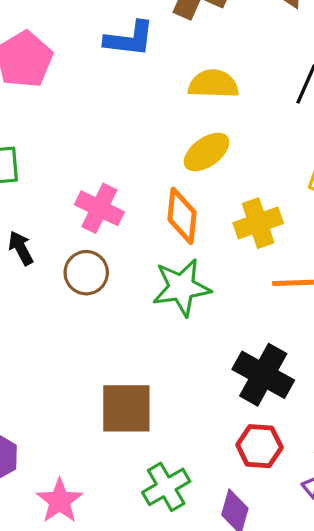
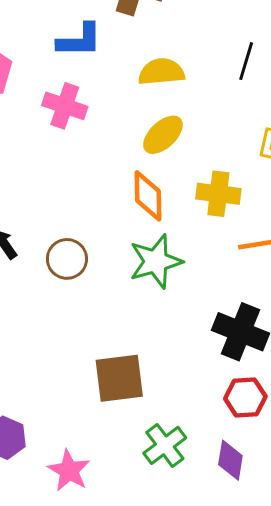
pink cross: (99, 208) -> (65, 106), moved
yellow cross: (258, 223) -> (218, 194), turned 33

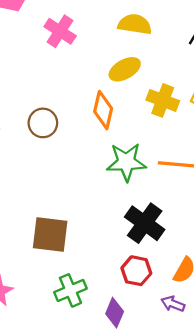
yellow cross: (218, 194) -> (163, 100), moved
brown circle: (67, 259) -> (43, 123), moved
green star: (156, 261) -> (126, 162), moved

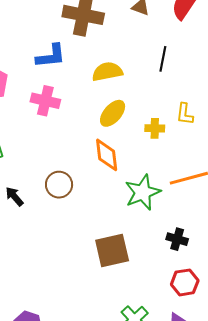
yellow cross: (163, 100) -> (155, 128), size x0.7
black cross: (145, 223) -> (177, 239), size x0.6
brown square: (50, 235) -> (112, 250), moved

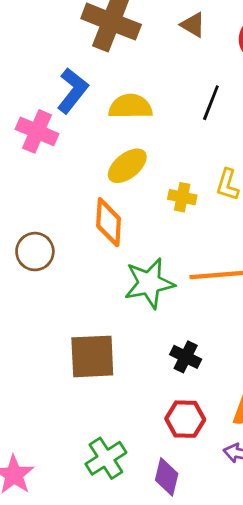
blue L-shape: (51, 56) -> (73, 91), moved, turned -56

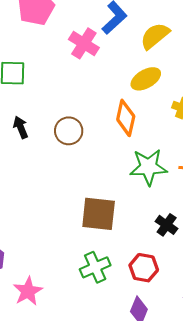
yellow semicircle: (130, 106) -> (155, 36), turned -48
red hexagon: (185, 419) -> (144, 268), moved
green cross: (106, 458) -> (95, 267), moved

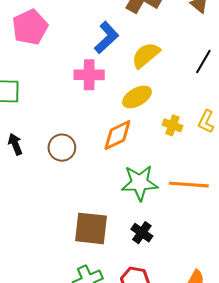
pink cross: (84, 43) -> (89, 75), moved, turned -32
orange diamond: (126, 118) -> (117, 135), turned 52
black cross: (167, 225) -> (142, 233), moved

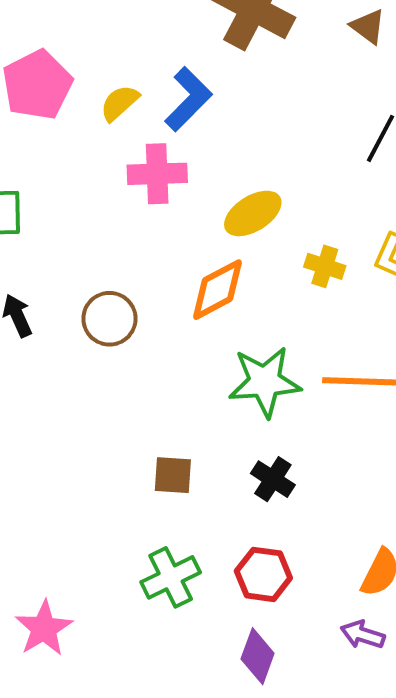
yellow semicircle: (146, 55) -> (120, 103), moved, size x0.7
brown square: (91, 228) -> (173, 475), size x0.6

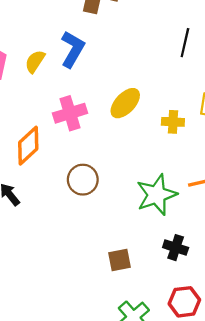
pink cross: (157, 174) -> (70, 113), moved
orange diamond: (217, 290) -> (28, 146), moved
brown circle: (109, 319) -> (83, 180), moved

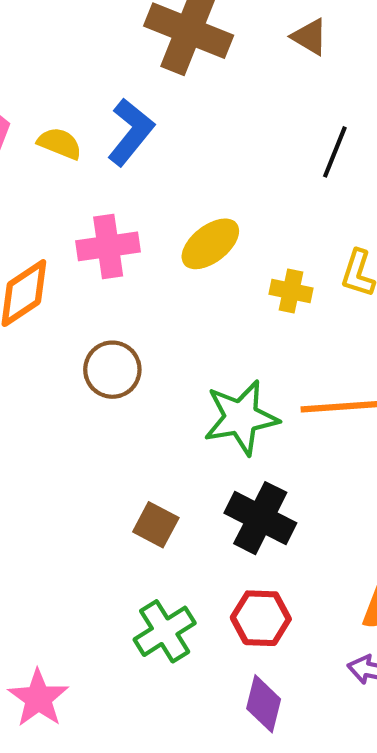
yellow semicircle: (35, 61) -> (60, 143), turned 70
black cross: (176, 248) -> (260, 518), size x1.5
brown square: (120, 260) -> (156, 525), turned 30

